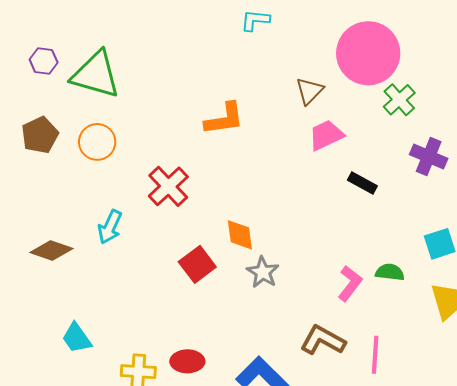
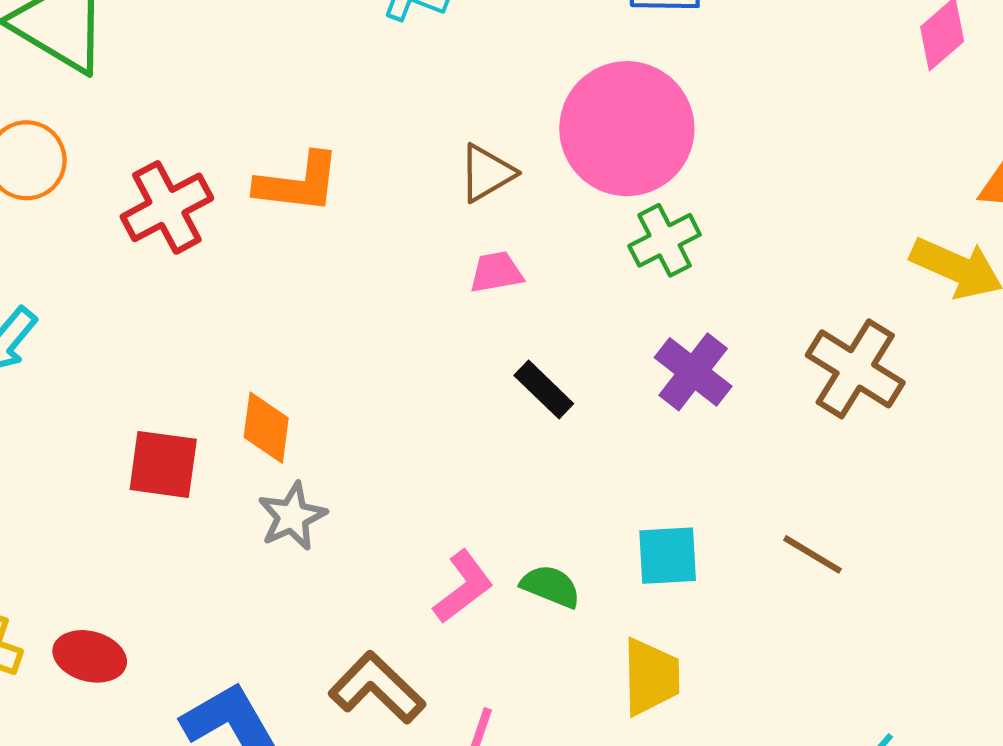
pink trapezoid: (326, 135) -> (496, 272), size x0.7
red cross: (168, 186) -> (167, 207), moved
red square: (197, 264) -> (163, 464), turned 30

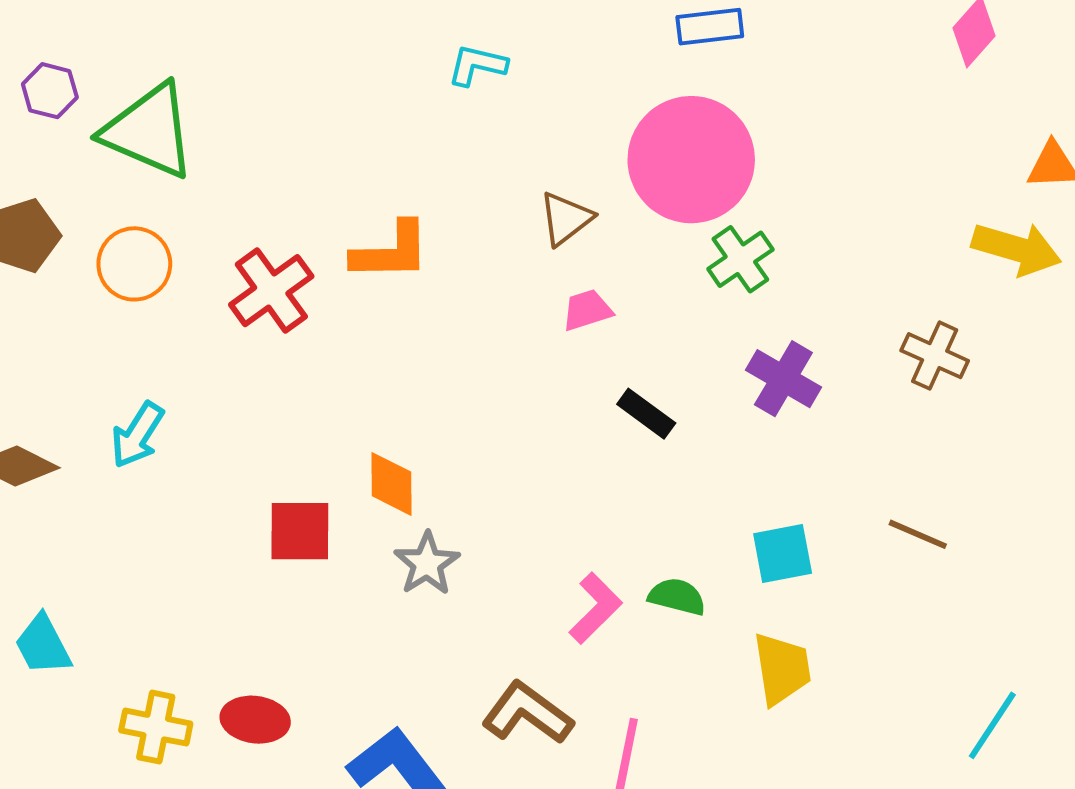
brown cross: (855, 369) -> (935, 356), size x0.7

